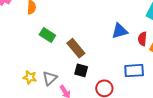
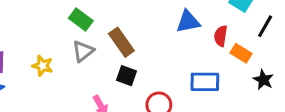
yellow star: (30, 77) -> (43, 66), moved
gray triangle: (50, 78) -> (83, 51), moved

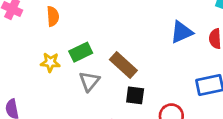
green rectangle: (81, 19) -> (81, 52), turned -50
yellow star: (43, 66) -> (50, 62), moved

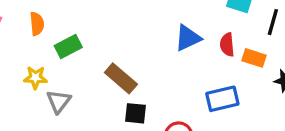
green rectangle: (81, 52) -> (68, 47), moved
gray triangle: (89, 81) -> (59, 101), moved

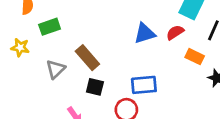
red semicircle: (227, 45) -> (175, 32), moved, turned 54
blue rectangle: (222, 99) -> (144, 85), moved
gray triangle: (59, 101) -> (56, 69), moved

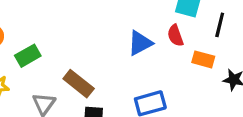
red semicircle: (175, 32) -> (175, 36), turned -66

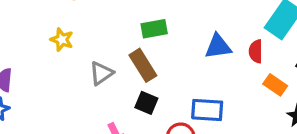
green rectangle: (28, 56) -> (154, 29), moved

